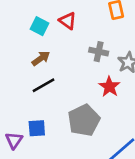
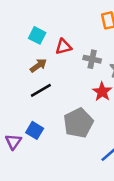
red triangle: (68, 21) -> (63, 47), moved, turned -49
blue square: (37, 128) -> (35, 130), turned 35

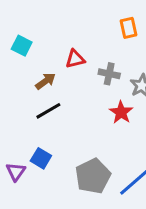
cyan square: (37, 35) -> (22, 46), moved
gray pentagon: (78, 123) -> (93, 176), moved

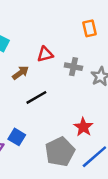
black line: (48, 111) -> (36, 97), moved
red star: (121, 112) -> (83, 127), moved

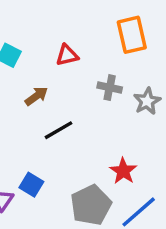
orange rectangle: (89, 28) -> (132, 35), size x1.5
red triangle: (45, 54) -> (67, 55), moved

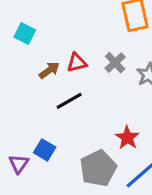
red triangle: (67, 55) -> (77, 63), moved
gray cross: (110, 88) -> (115, 63), turned 35

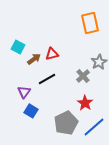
cyan square: (25, 34) -> (18, 47), moved
gray cross: (115, 63) -> (83, 76), moved
purple triangle: (19, 164) -> (24, 92), moved

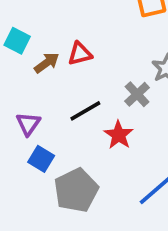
black line: (47, 79) -> (85, 111), moved
red star: (85, 103) -> (119, 135), moved
gray pentagon: (66, 123) -> (76, 190), moved

